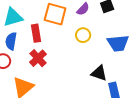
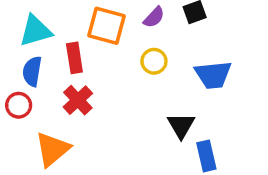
black triangle: (99, 73) -> (181, 126), turned 42

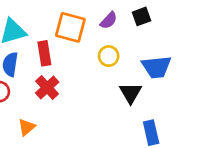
black triangle: (181, 126) -> (131, 93), moved
orange triangle: (52, 149) -> (27, 127), size x0.6

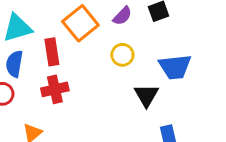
orange square: (70, 27) -> (80, 23), turned 36
red cross: (47, 87) -> (55, 89), turned 30

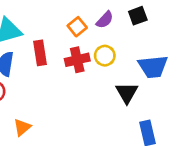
orange square: (80, 23) -> (77, 27), moved, size x0.6
red cross: (55, 89) -> (77, 60), moved

